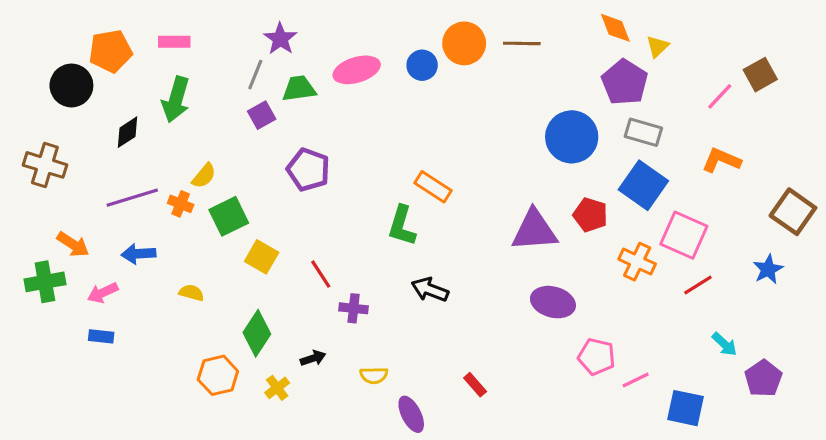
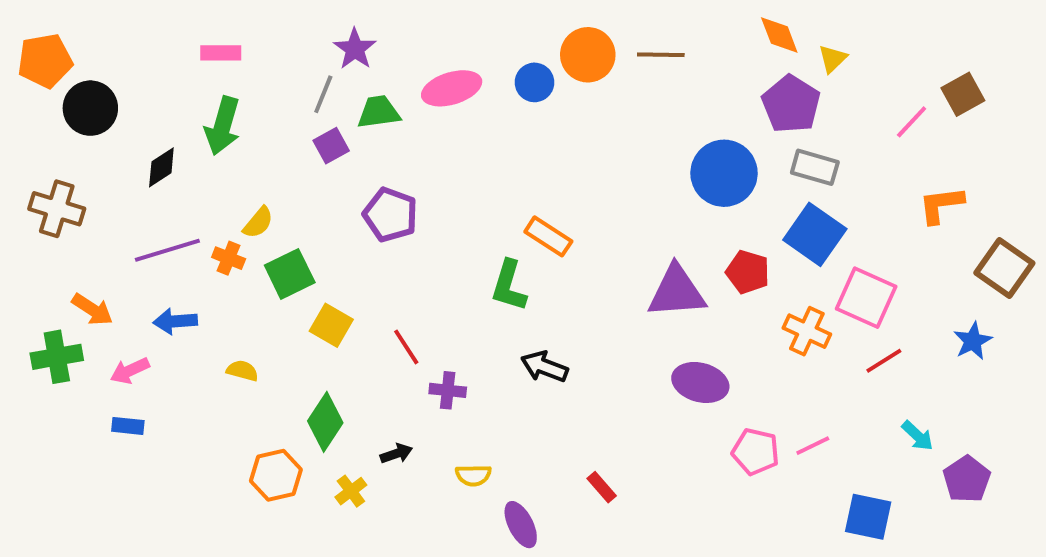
orange pentagon: (110, 51) -> (45, 61), moved
orange L-shape: (721, 160) -> (941, 205), moved, turned -30
pink line: (636, 380) -> (813, 446), moved

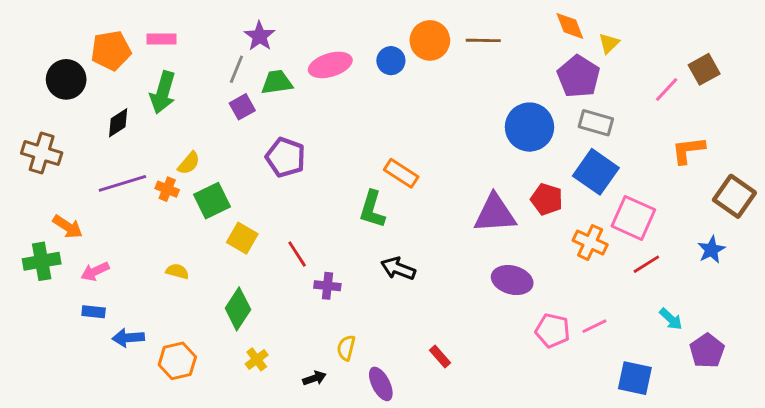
orange pentagon: (45, 61) -> (111, 51), moved
blue arrow: (175, 321) -> (128, 338), moved
black arrow: (396, 454) -> (314, 378), moved
orange hexagon: (276, 475) -> (177, 361), moved
yellow semicircle: (473, 475) -> (346, 348), turned 105

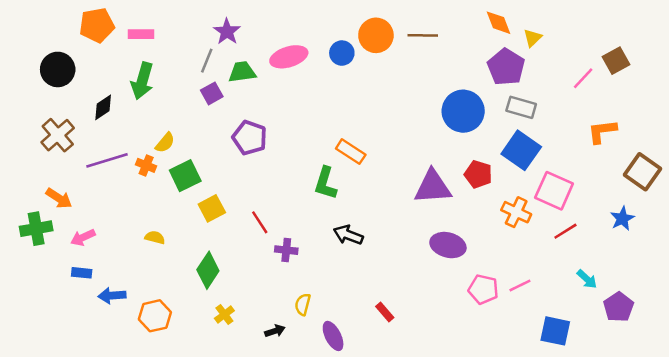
orange pentagon: (111, 51) -> (97, 25), moved
brown cross: (42, 153) -> (58, 135), moved, turned 32
yellow square: (242, 238) -> (212, 208), turned 32

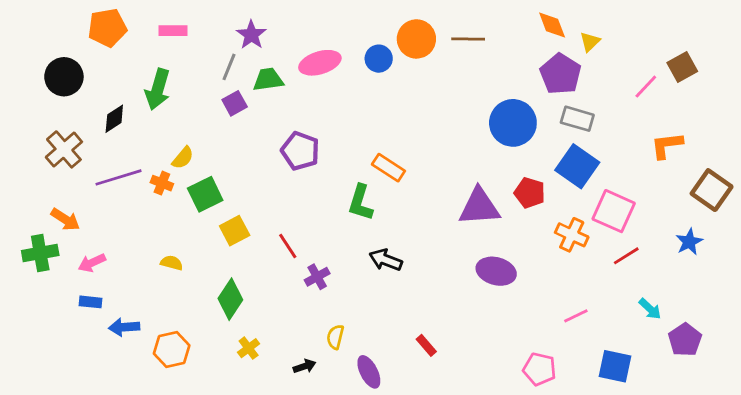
pink rectangle: (141, 34) -> (173, 31), moved
purple pentagon: (250, 138) -> (300, 151), moved
purple cross: (286, 250) -> (317, 277), turned -35
pink pentagon: (483, 289) -> (540, 369), moved

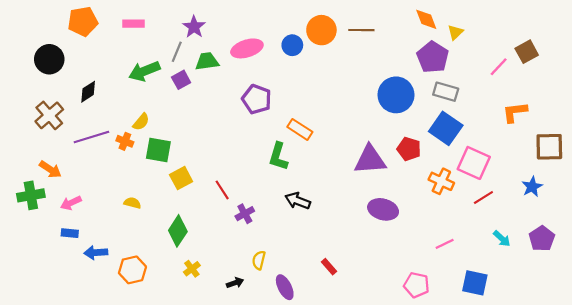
green arrow: (158, 89) -> (144, 71), moved, turned 52
purple pentagon: (300, 151) -> (257, 99), moved
brown square: (712, 190) -> (549, 147), turned -36
green square: (205, 194) -> (158, 150), turned 36
purple pentagon: (685, 340) -> (542, 239), moved

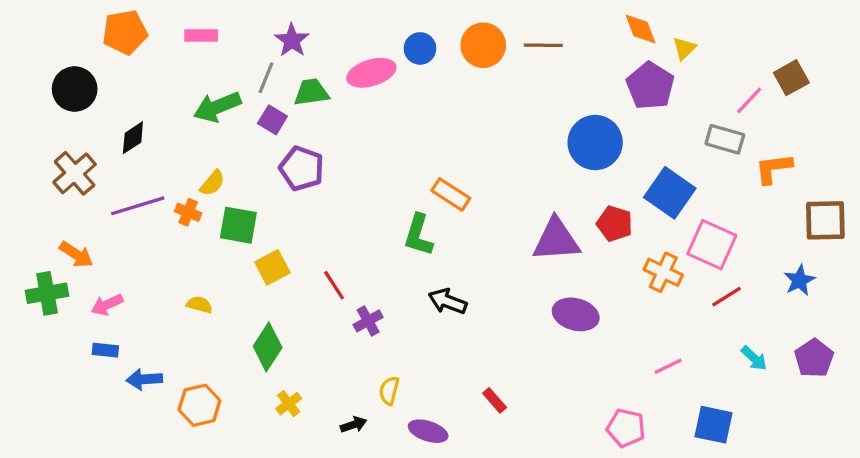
blue circle: (292, 45) -> (420, 48), moved
purple square: (181, 80) -> (272, 120), turned -30
gray rectangle: (446, 92) -> (725, 139), moved
purple pentagon: (257, 99) -> (302, 168), moved
purple ellipse: (285, 287) -> (428, 431), turned -45

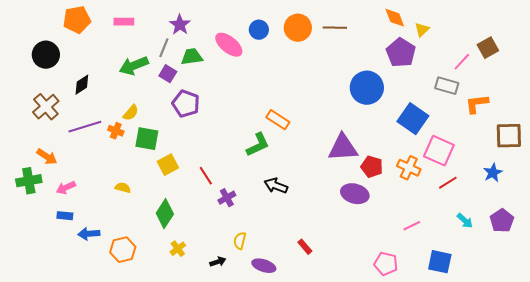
pink ellipse: (371, 73) -> (229, 45), turned 56
red pentagon: (615, 224) -> (372, 167), moved
green L-shape: (418, 235) -> (258, 145), turned -132

